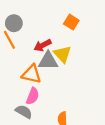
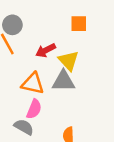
orange square: (71, 22) -> (79, 24), turned -32
gray triangle: (48, 61) -> (63, 81), moved

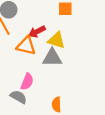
yellow triangle: (69, 61) -> (57, 40), turned -30
orange triangle: (33, 84) -> (26, 46), moved

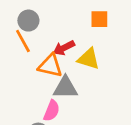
gray triangle: (52, 58) -> (65, 88), moved

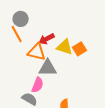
orange square: (99, 19) -> (80, 49), moved, turned -32

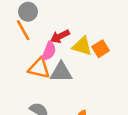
orange triangle: (37, 52) -> (39, 68), moved
pink semicircle: (38, 85) -> (49, 51), moved

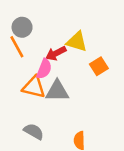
yellow triangle: (82, 46) -> (77, 42), moved

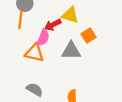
orange line: (17, 47) -> (20, 19), turned 36
gray triangle: (57, 91) -> (71, 51), moved

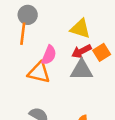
red arrow: (53, 25) -> (82, 51), moved

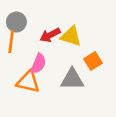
red arrow: (82, 51) -> (50, 35), moved

